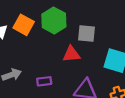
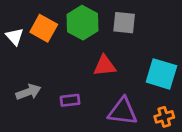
gray square: (87, 33) -> (124, 23), moved

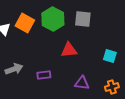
cyan square: (161, 74) -> (110, 56), size x0.6
purple triangle: (123, 111) -> (82, 83), size x0.7

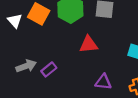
purple rectangle: (44, 75) -> (49, 69), moved, turned -32

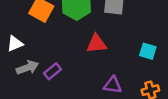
white triangle: (15, 21) -> (15, 44), moved, turned 49

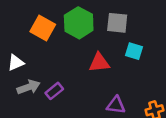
cyan square: (148, 51) -> (134, 51), moved

